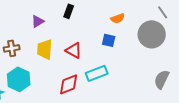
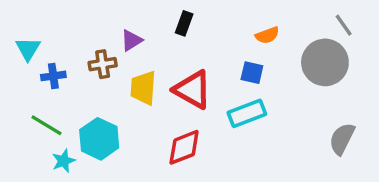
brown cross: (12, 48) -> (103, 64), moved
red triangle: (74, 50) -> (193, 90), size x1.4
cyan rectangle: (97, 73) -> (247, 113), moved

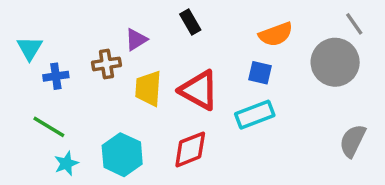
black rectangle: (184, 23) -> (190, 22), turned -50
orange semicircle: (267, 35) -> (276, 34), size x1.4
cyan hexagon: (99, 139) -> (122, 155), moved

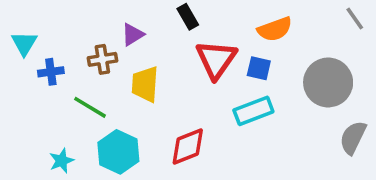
gray circle: (335, 62) -> (328, 82), moved
red triangle: (199, 90) -> (216, 59), moved, turned 36
green line: (49, 127) -> (90, 107), moved

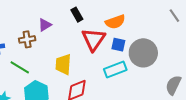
orange semicircle: (275, 29) -> (115, 22), moved
gray circle: (328, 82) -> (143, 53), moved
yellow trapezoid: (145, 84) -> (63, 64), moved

